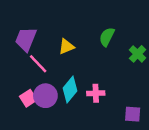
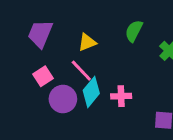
pink line: (38, 64) -> (81, 71), moved
pink square: (28, 98) -> (43, 76), moved

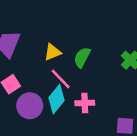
green semicircle: (134, 31) -> (82, 57), moved
pink line: (81, 71) -> (61, 79), moved

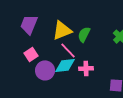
yellow triangle: (53, 52) -> (62, 30), size x1.5
cyan diamond: (57, 99) -> (65, 65), turned 45

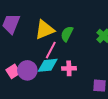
pink line: (68, 50) -> (51, 50), turned 72
pink square: (31, 54) -> (13, 71), moved

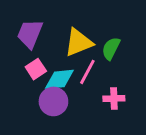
cyan diamond: (48, 65) -> (59, 79), moved
pink square: (13, 71) -> (36, 69), moved

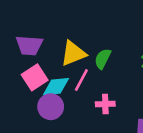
purple trapezoid: (30, 34) -> (29, 45), turned -108
pink square: (36, 69) -> (35, 77), size x1.4

